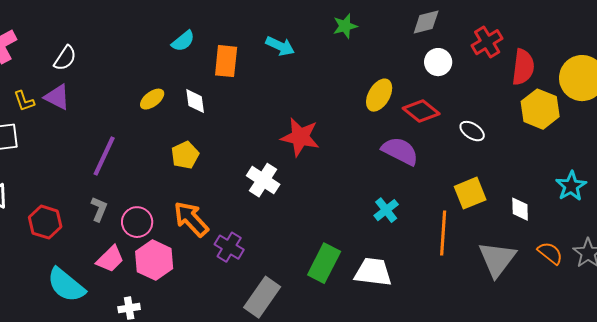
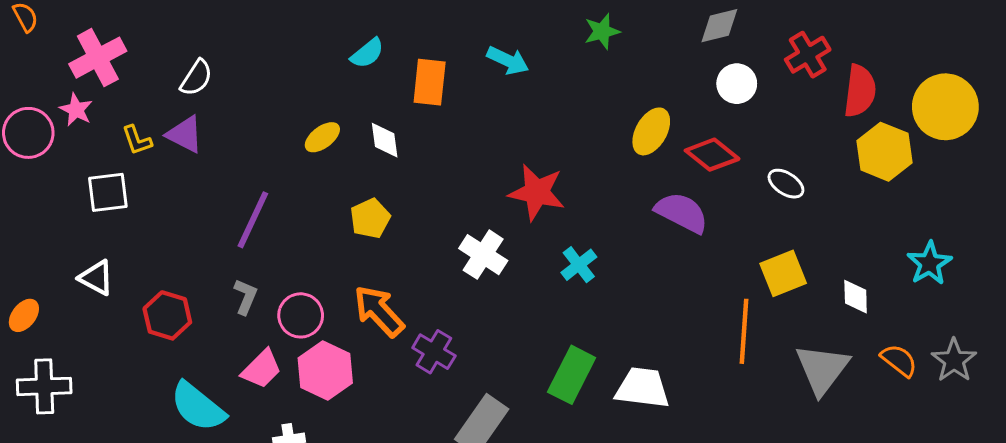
cyan cross: (386, 210) -> (579, 265), moved

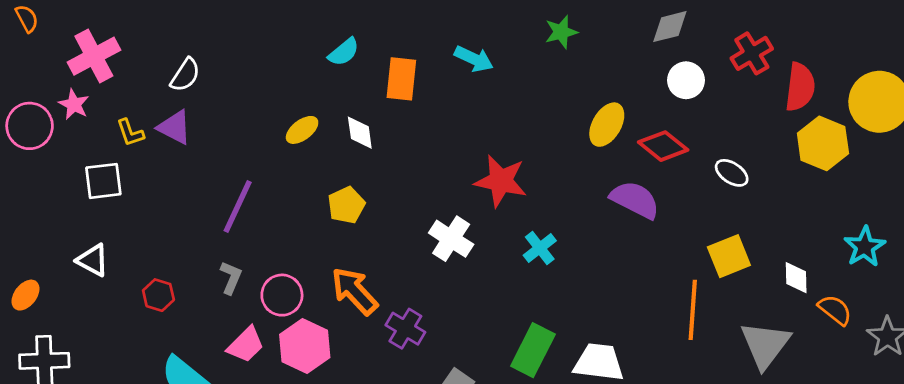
red hexagon: (167, 315) -> (158, 295), size x0.7
orange semicircle: (899, 360) -> (835, 310), moved

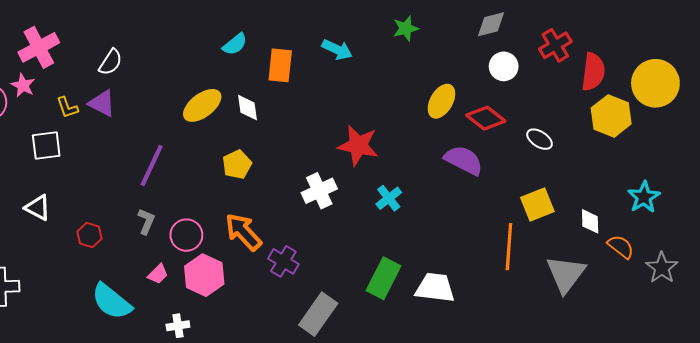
yellow ellipse: (302, 130) -> (202, 105), size x1.5
white cross: (451, 239) -> (319, 191), turned 32
pink trapezoid: (246, 345) -> (158, 274), size x0.7

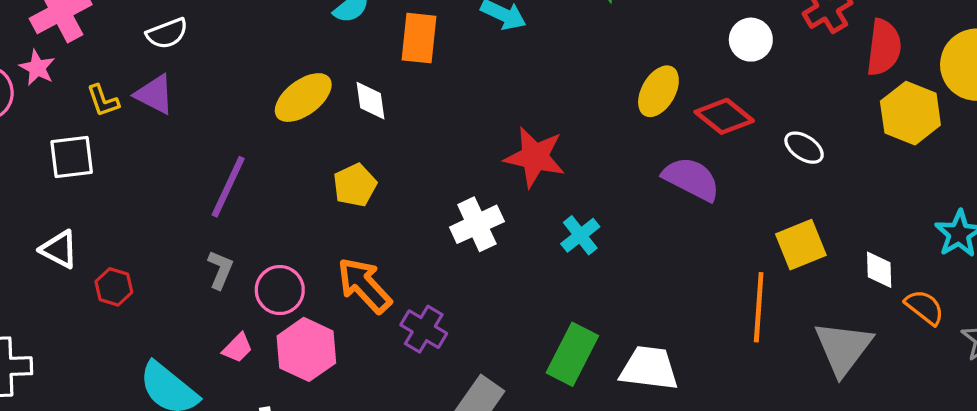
white semicircle: (110, 62) -> (167, 33), turned 36
red hexagon: (89, 235) -> (114, 287), moved

